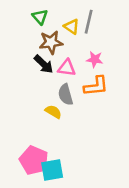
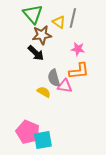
green triangle: (40, 17) -> (33, 14), size x1.5
pink triangle: (67, 68) -> (65, 86), moved

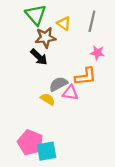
gray line: (73, 18) -> (92, 21), moved
pink star: (78, 49) -> (97, 53), moved
gray semicircle: (54, 78) -> (58, 84), turned 78

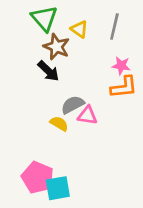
brown star: (45, 37) -> (56, 47), turned 30
orange L-shape: (85, 76) -> (124, 87), moved

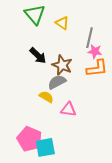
gray line: (114, 27) -> (90, 38), moved
brown star: (56, 47) -> (62, 65), moved
pink triangle: (87, 115) -> (68, 109), moved

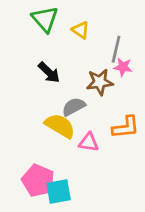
brown star: (62, 65) -> (100, 82), moved, turned -30
orange L-shape: (97, 68) -> (126, 127), moved
yellow semicircle: (46, 97) -> (60, 126), size x1.6

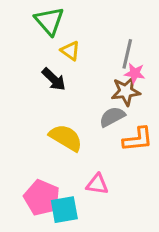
yellow triangle: (81, 30) -> (70, 51), moved
brown star: (100, 82) -> (126, 91), moved
gray semicircle: (74, 107) -> (112, 117), moved
pink triangle: (89, 142) -> (97, 184), moved

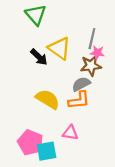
yellow triangle: (70, 51) -> (60, 48), moved, size x1.6
orange L-shape: (138, 139) -> (79, 100), moved

